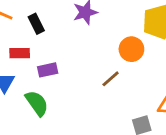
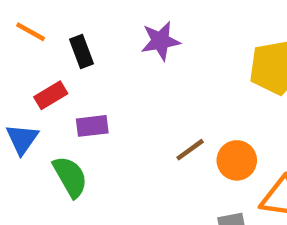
orange circle: (131, 49) -> (237, 160), moved
red rectangle: (20, 53) -> (51, 95), turned -36

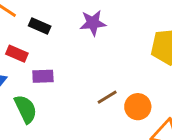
black rectangle: (81, 52) -> (40, 26), turned -50
red rectangle: (51, 95) -> (17, 54), turned 50

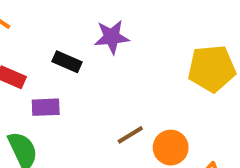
black rectangle: (40, 26) -> (67, 62), moved

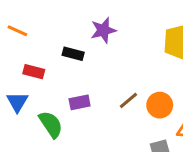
purple rectangle: (46, 107) -> (80, 102), moved

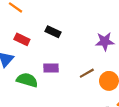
purple star: (103, 30) -> (105, 41), moved
green semicircle: (51, 124) -> (27, 80), turned -50

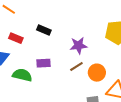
purple star: (105, 41) -> (79, 46), moved

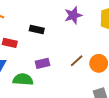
purple star: (79, 46) -> (73, 15), moved

